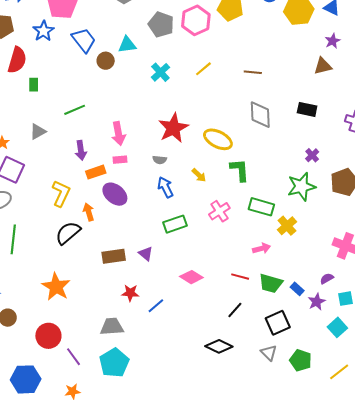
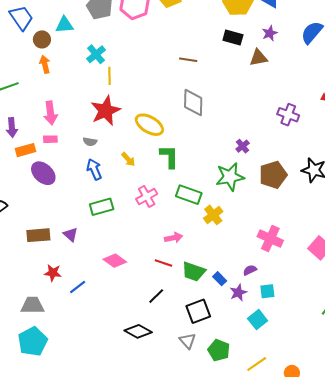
yellow line: (203, 69) -> (110, 76), moved, turned -54
black rectangle: (307, 109) -> (233, 38), moved
orange arrow: (89, 212) -> (45, 64), moved
pink arrow: (262, 248) -> (174, 238), moved

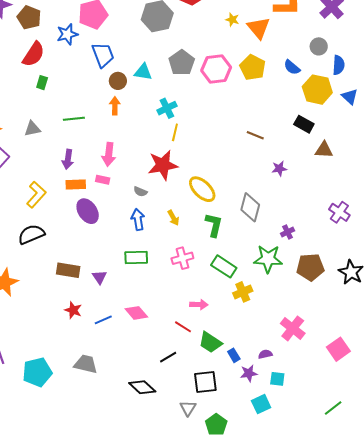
purple star: (270, 33) -> (279, 169), moved
gray diamond: (193, 103) -> (250, 207), moved
blue line: (78, 287) -> (103, 320), moved
gray trapezoid: (32, 305) -> (86, 364), moved

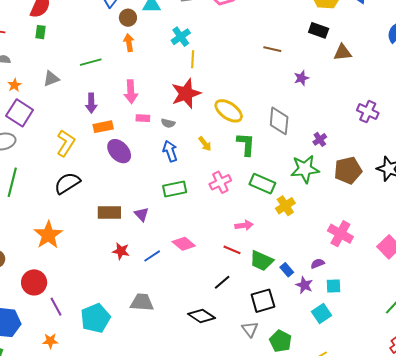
green rectangle: (42, 83) -> (40, 32), moved
pink rectangle: (103, 180) -> (143, 118), moved
purple star: (249, 373) -> (304, 285), turned -30

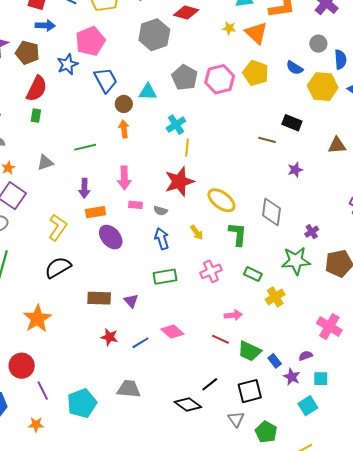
black rectangle: (319, 30) -> (292, 123), moved
green rectangle: (262, 184) -> (253, 274), size x0.7
black line: (222, 282) -> (210, 384), moved

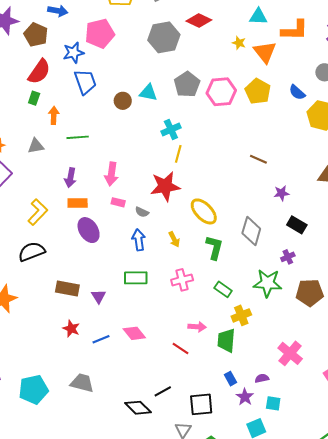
blue trapezoid: (106, 80) -> (85, 82), moved
black rectangle: (292, 123) -> (297, 225), moved
orange arrow: (124, 129) -> (54, 115), moved
green trapezoid: (250, 351) -> (226, 340), moved, turned 60

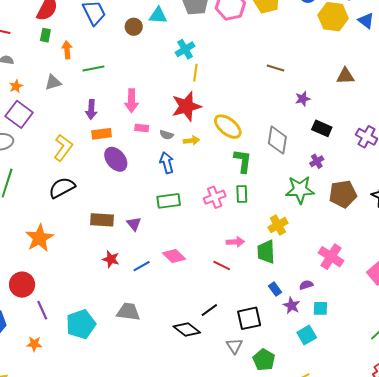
yellow arrow: (174, 239) -> (191, 140), moved, turned -63
green rectangle: (223, 289) -> (242, 194), moved, turned 60

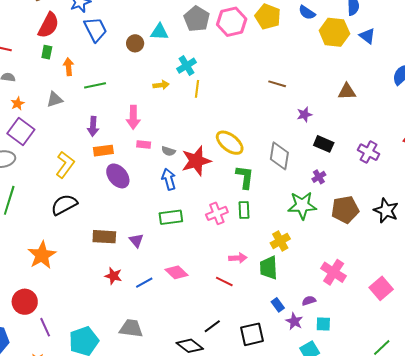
red star: (186, 106) -> (196, 161), moved
yellow arrow: (191, 140) -> (161, 85), moved

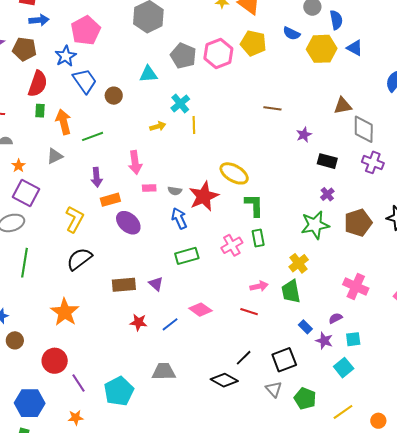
brown circle: (135, 43) -> (114, 96), moved
orange arrow: (68, 67) -> (64, 122), size x1.4
gray diamond: (279, 156) -> (364, 129), moved

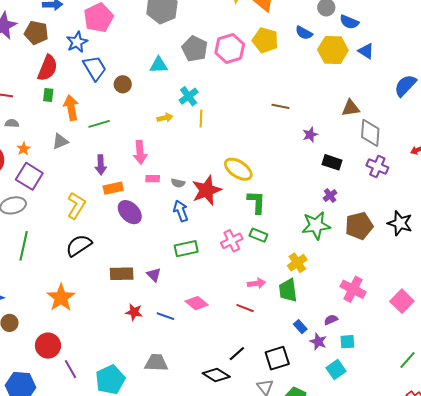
blue semicircle: (336, 20) -> (349, 22), turned 120
green rectangle: (258, 238) -> (258, 235), turned -60
blue line: (170, 324) -> (165, 316), turned 54

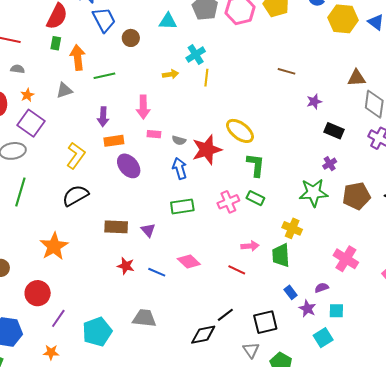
yellow cross: (297, 263) -> (292, 228), turned -36
purple line: (71, 369) -> (58, 318), turned 60
black diamond: (216, 375) -> (203, 335), turned -48

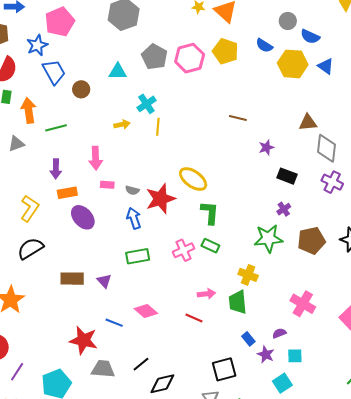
red star: (126, 266) -> (83, 340), moved, size x1.6
black line: (225, 315) -> (141, 364), moved

